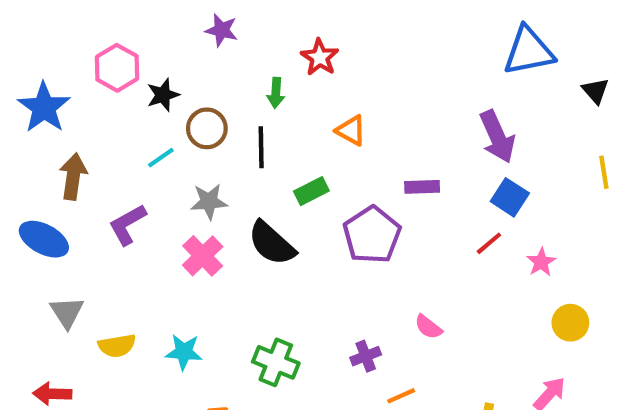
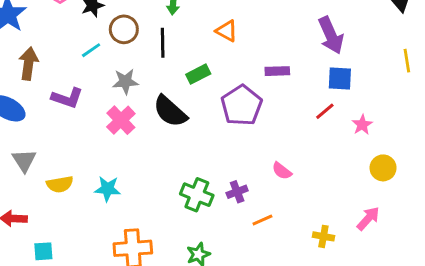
blue square: (510, 197) -> (340, 79), turned -30
purple L-shape: (127, 224) -> (67, 98), turned -132
green cross: (276, 362) -> (197, 195), moved

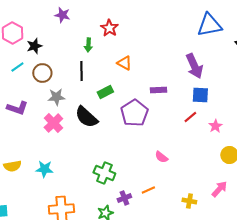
brown circle: (124, 29) -> (42, 73), moved
cyan line: (91, 50) -> (17, 67), moved
purple cross: (237, 192) -> (124, 198), moved

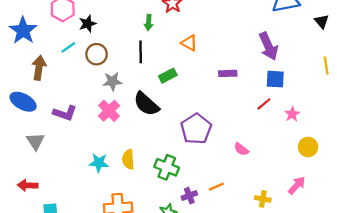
purple L-shape: (17, 108) -> (65, 113), moved
purple pentagon: (134, 113) -> (196, 129), moved
pink semicircle: (161, 157) -> (241, 149), moved
yellow semicircle: (12, 166) -> (128, 159), moved, turned 96

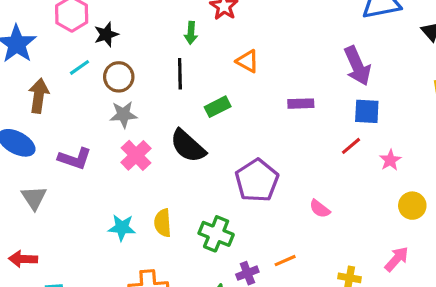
gray star: (112, 81) -> (123, 115), moved

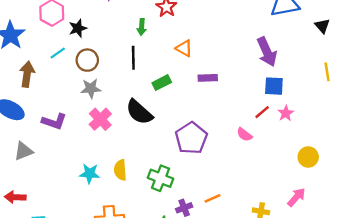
purple rectangle: (301, 104) -> (208, 78), moved
pink star: (390, 160) -> (286, 113), moved
gray triangle: (34, 198) -> (23, 151), turned 42
pink semicircle: (320, 209) -> (244, 135), moved

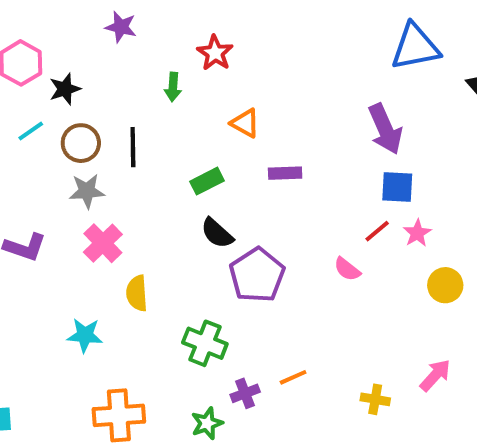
black line: (133, 58) -> (133, 147), moved
black semicircle: (139, 112) -> (217, 233), moved, size x0.7
yellow circle: (308, 157) -> (445, 285), moved
yellow semicircle: (120, 170) -> (137, 293), moved

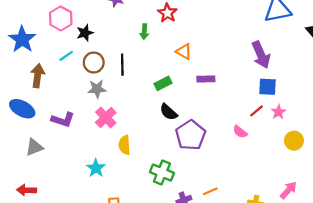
cyan star: (85, 335) -> (96, 168), turned 30

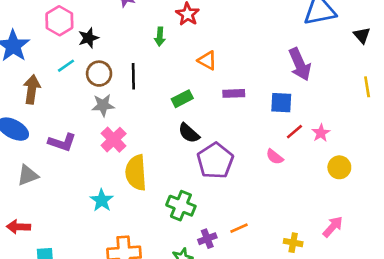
blue square: (268, 87) -> (281, 103), moved
yellow semicircle: (125, 145) -> (136, 173), size x1.5

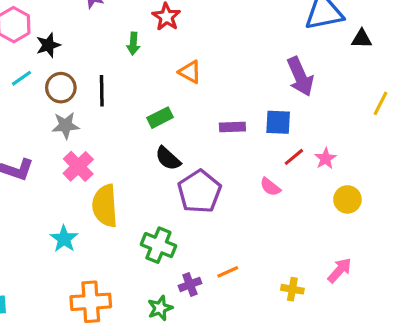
black triangle: (362, 35) -> (362, 39), moved, turned -48
yellow line: (367, 87) -> (381, 103), turned 36
purple rectangle: (234, 93) -> (232, 127), moved

